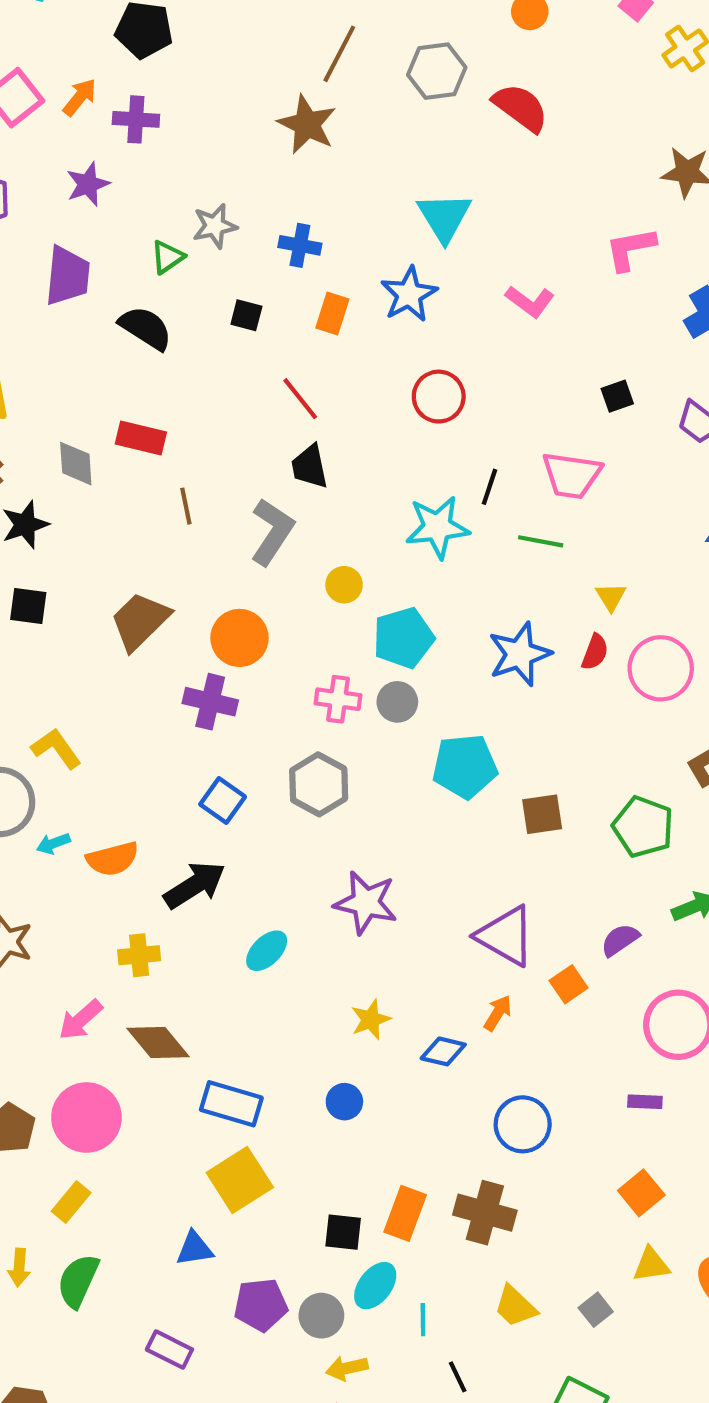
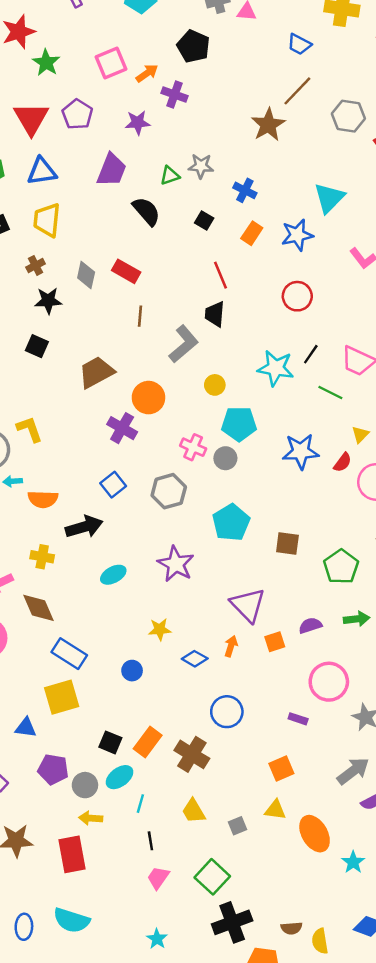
cyan pentagon: (465, 766) -> (231, 523), moved, turned 30
orange arrow: (498, 1013) -> (231, 646), turned -30

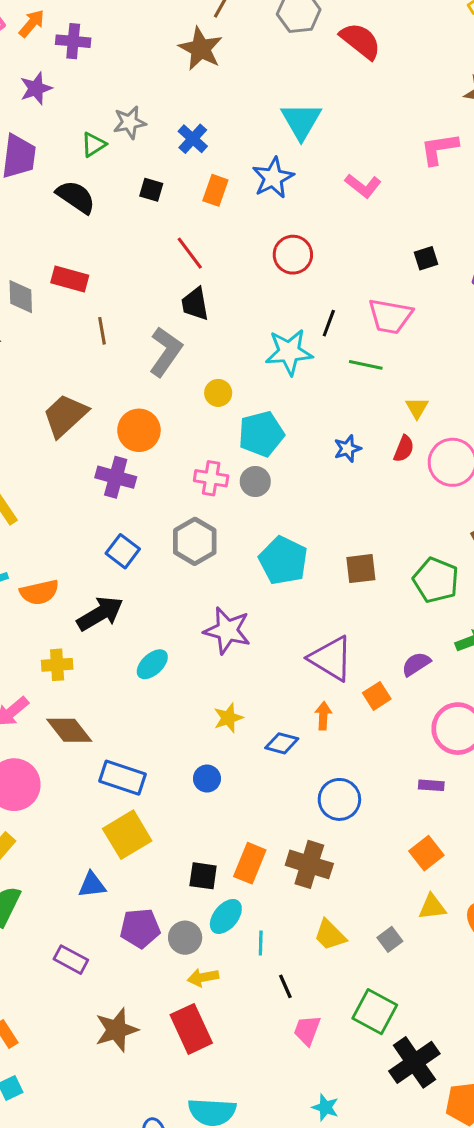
blue cross: (245, 190) -> (193, 139), turned 30
blue star: (301, 451) -> (348, 449), size x0.6

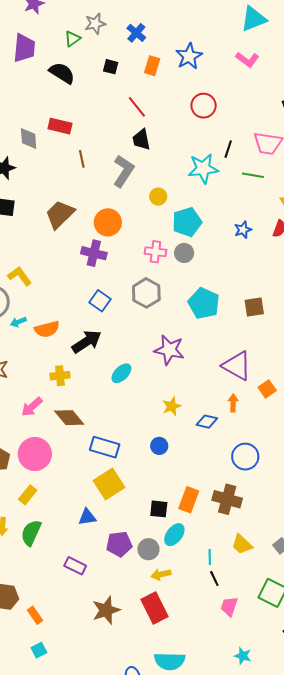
cyan triangle: (301, 121) -> (254, 19), moved, turned 40
cyan line: (261, 943) -> (210, 557), moved

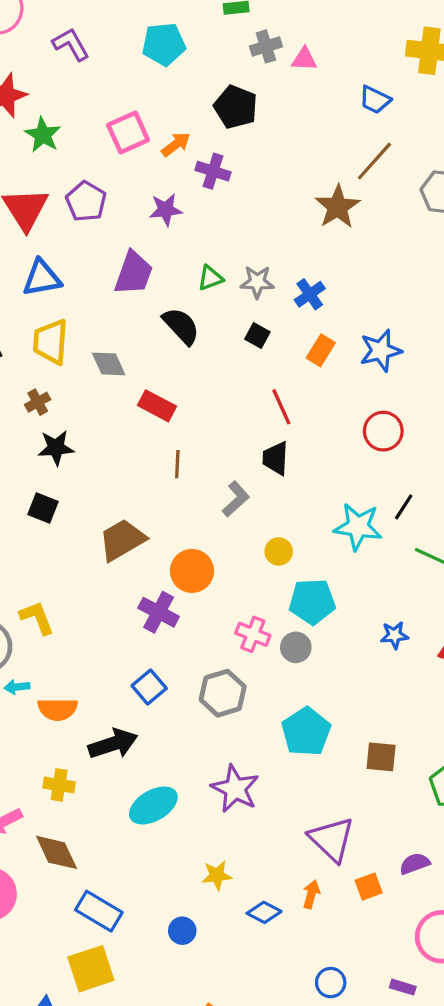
gray star: (95, 24) -> (257, 282), moved
gray diamond: (29, 139) -> (109, 364), moved, turned -35
gray L-shape: (123, 171) -> (236, 499), size x0.7
cyan ellipse: (121, 373) -> (153, 805), size x1.4
blue circle: (245, 457) -> (331, 983), moved, size x0.7

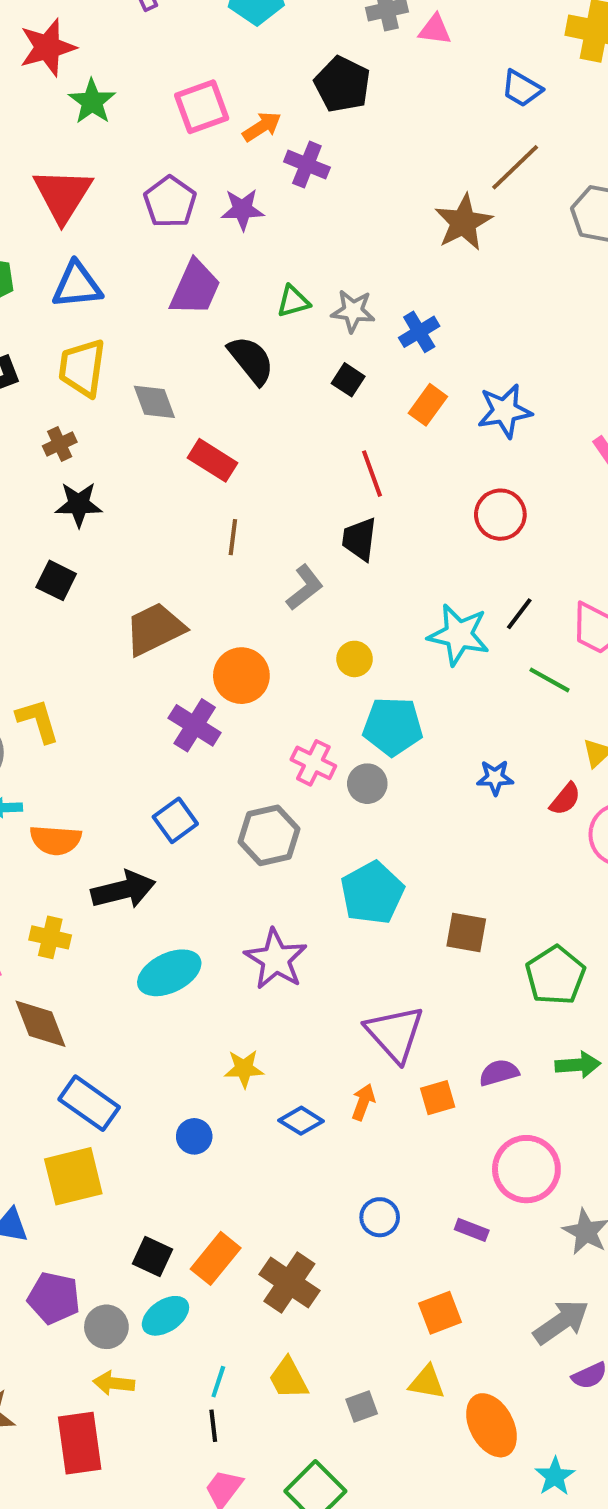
purple pentagon: (86, 201) -> (170, 202), moved

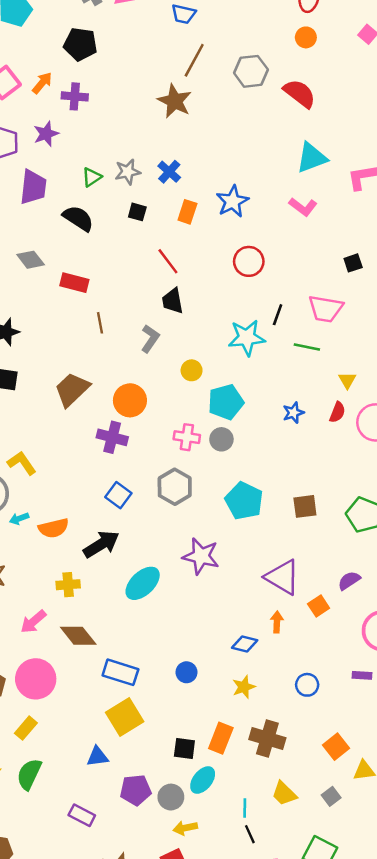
yellow star: (244, 1069) -> (244, 687), moved
orange square: (440, 1313) -> (336, 747), moved

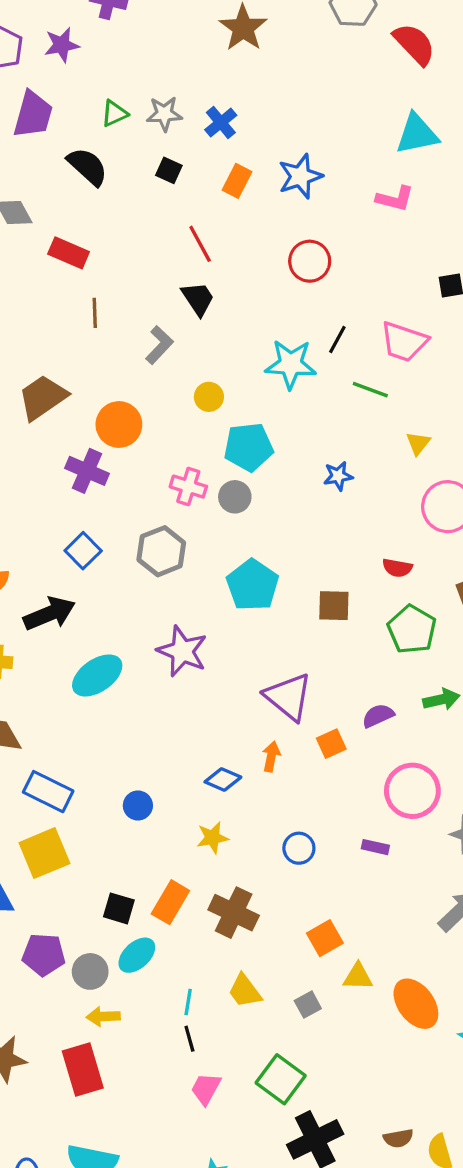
pink L-shape: (303, 207) -> (395, 199), turned -32
black trapezoid: (173, 301) -> (198, 299), turned 148
red semicircle: (337, 412) -> (397, 568), moved, turned 70

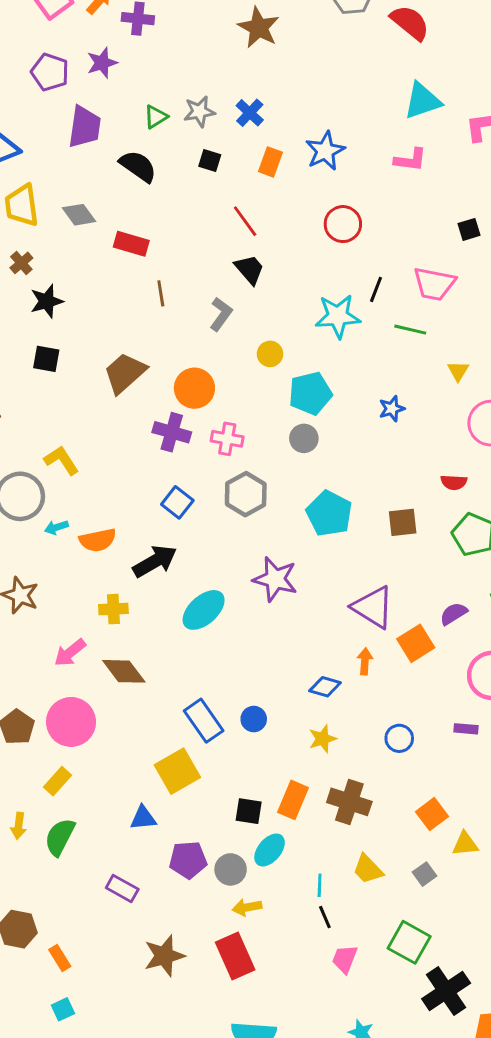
pink cross: (188, 487) -> (227, 439), moved
orange square: (331, 744) -> (416, 643), size x1.4
blue rectangle: (48, 792) -> (204, 721), moved, turned 36

